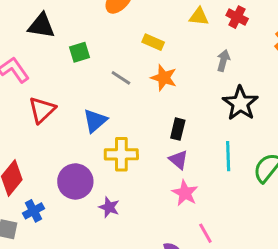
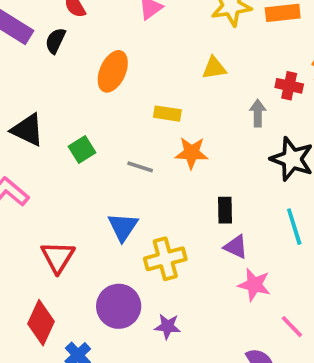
red cross: (237, 17) -> (289, 86), moved
black triangle: (41, 26) -> (28, 130), turned 32
red triangle: (42, 110) -> (58, 257), moved

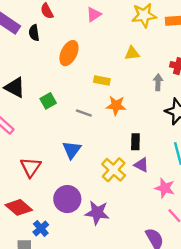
black semicircle: (55, 41) -> (34, 33), turned -35
yellow cross: (165, 259) -> (114, 170), moved, turned -35
pink star: (254, 285) -> (165, 188), moved
red diamond: (41, 323) -> (19, 207), turned -76
purple star: (168, 326) -> (97, 213), size x1.5

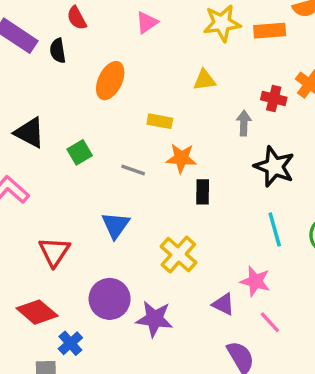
black rectangle: (135, 142) -> (203, 192), moved
purple triangle: (141, 165) -> (223, 304), moved

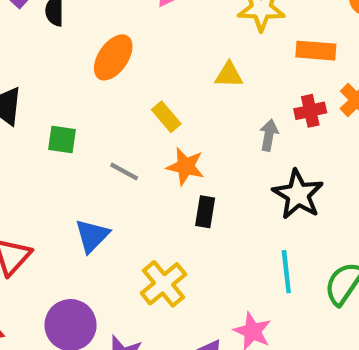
orange rectangle: (270, 31) -> (316, 51), moved
red cross: (274, 99) -> (310, 111), turned -35
yellow rectangle: (160, 121) -> (166, 117), turned 30
green square: (80, 152) -> (62, 140), turned 30

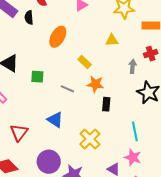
blue triangle: (92, 236) -> (55, 120), turned -36
cyan line: (286, 272) -> (135, 131), moved

